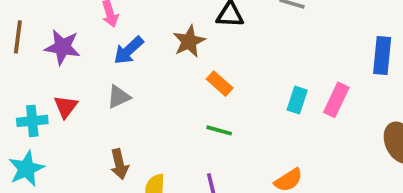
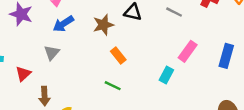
gray triangle: (119, 97) -> (52, 53), turned -35
pink rectangle: (336, 100) -> (188, 51), moved
red triangle: (66, 107) -> (23, 74), moved

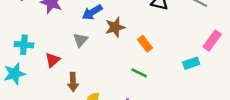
brown star: (103, 25) -> (115, 27), moved
cyan rectangle: (166, 75) -> (191, 63), turned 42

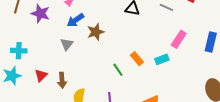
orange rectangle: (145, 44) -> (137, 59), moved
red triangle: (53, 60) -> (41, 75), moved
green line: (139, 73) -> (118, 70), turned 32

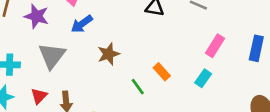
brown star: (96, 32) -> (108, 54), moved
gray triangle: (67, 44) -> (52, 56), moved, size x1.6
cyan rectangle: (162, 59) -> (203, 78), moved, turned -32

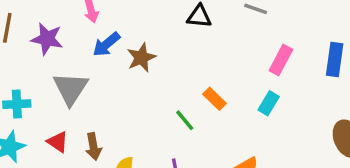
brown star: (108, 54) -> (141, 58), moved
red triangle: (39, 96) -> (58, 142), turned -36

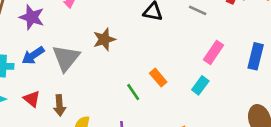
blue arrow: (106, 44) -> (33, 55), moved
gray triangle: (71, 88) -> (66, 58), moved

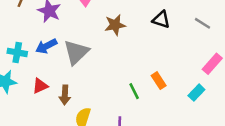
brown star: (104, 39) -> (115, 25), moved
red triangle: (32, 99) -> (40, 86), turned 49

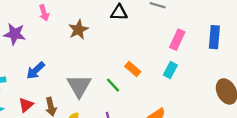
blue arrow: (46, 46) -> (36, 70), moved
gray triangle: (76, 52) -> (79, 86), moved

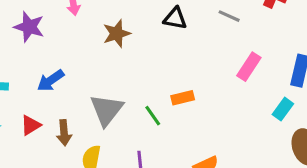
orange rectangle: (133, 69) -> (183, 98), turned -63
cyan rectangle: (170, 70) -> (283, 109), moved

